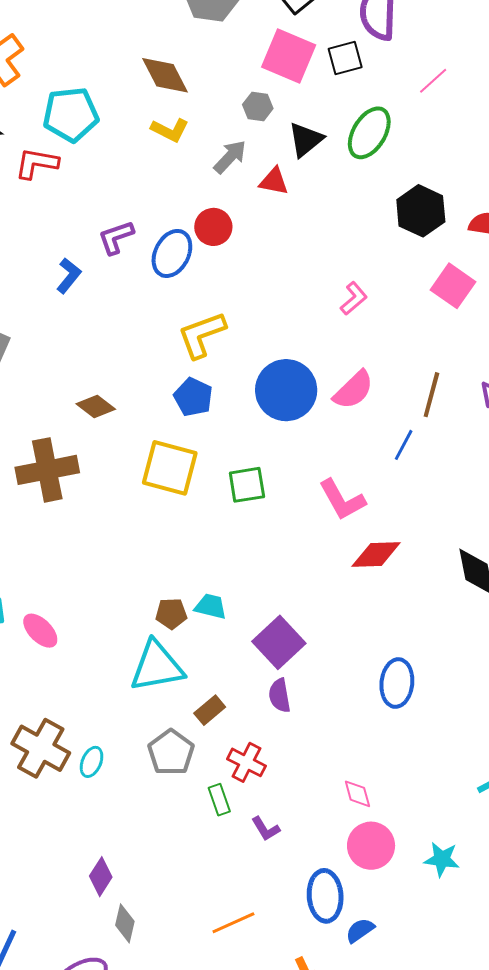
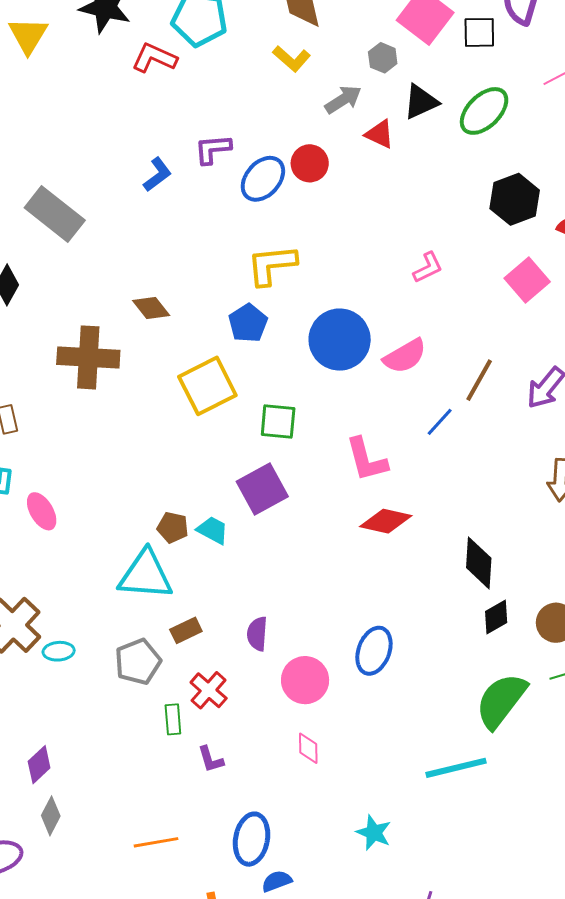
yellow square: (170, 468) -> (207, 386), turned 34
purple square: (279, 642) -> (262, 489), moved
cyan ellipse: (92, 762) -> (59, 651), turned 48
pink circle: (371, 846) -> (305, 680), moved

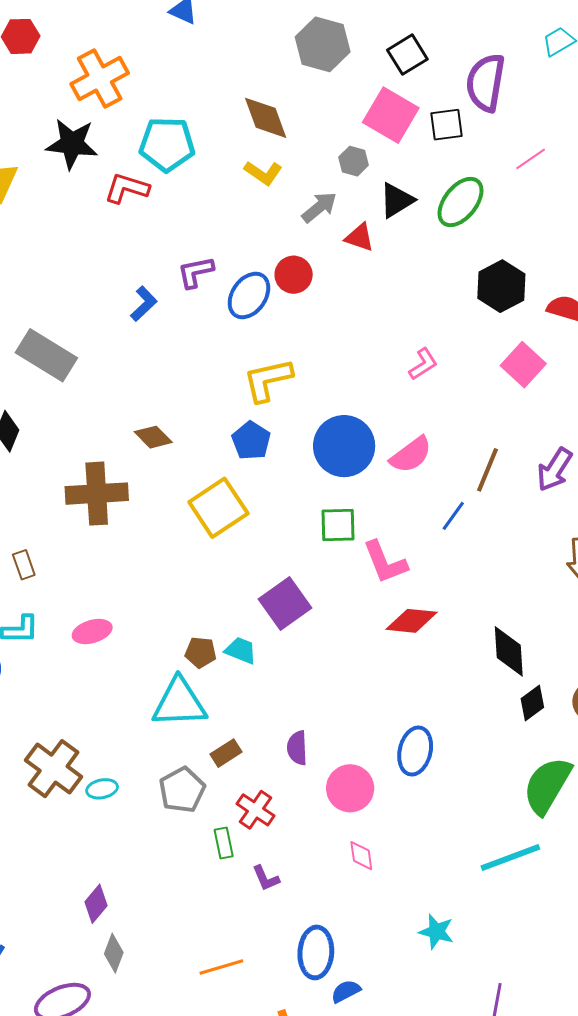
green square: (278, 421) -> (338, 525), moved
pink ellipse: (42, 511) -> (92, 631), moved, turned -69

